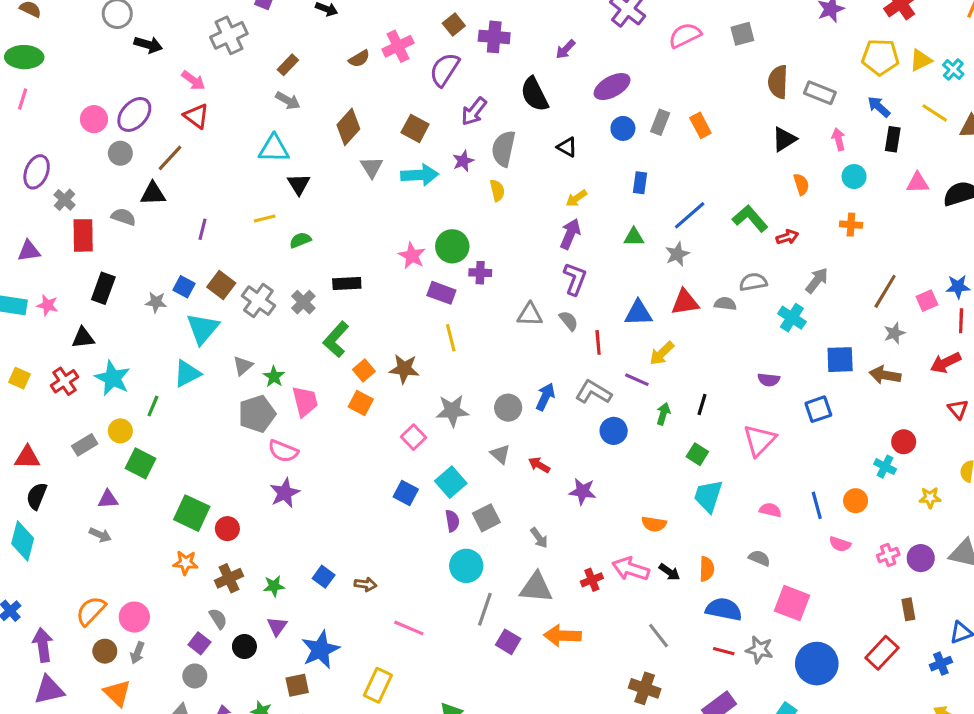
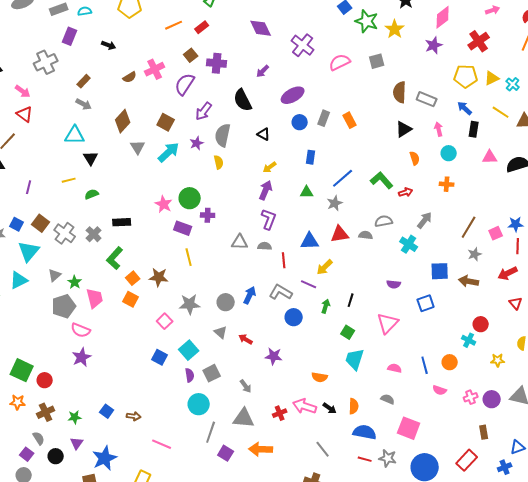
cyan arrow: (420, 175) -> (169, 152), turned -40
gray semicircle: (569, 321) -> (265, 246), turned -48

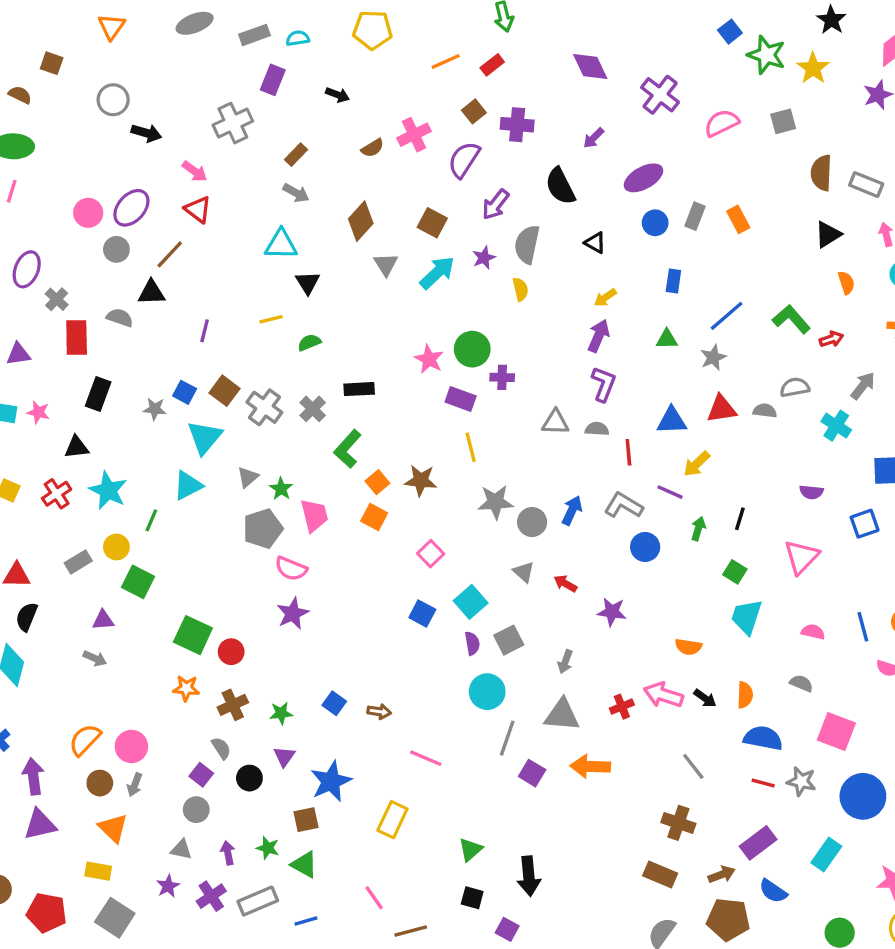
gray star: (190, 304) -> (495, 502), moved
gray arrow: (246, 386) -> (565, 662), turned 56

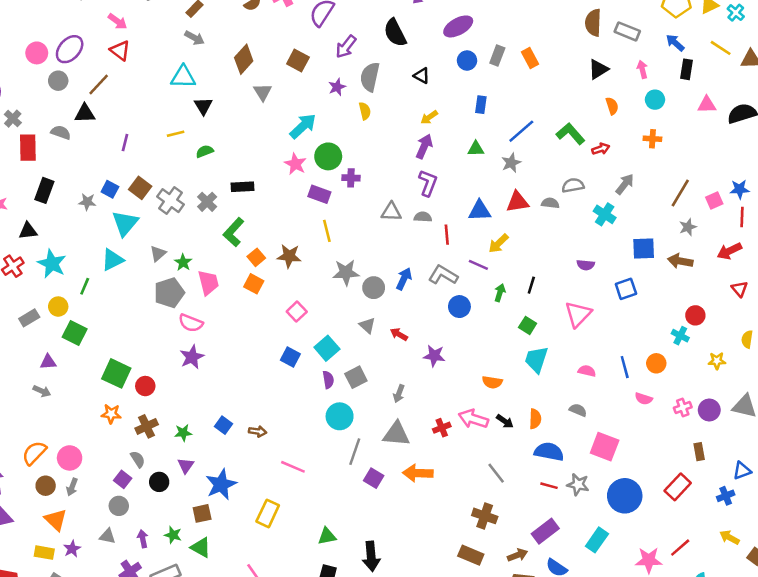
cyan arrow: (437, 273) -> (303, 126), moved
green triangle: (471, 850) -> (327, 536), turned 30
purple star: (168, 886) -> (72, 549), moved

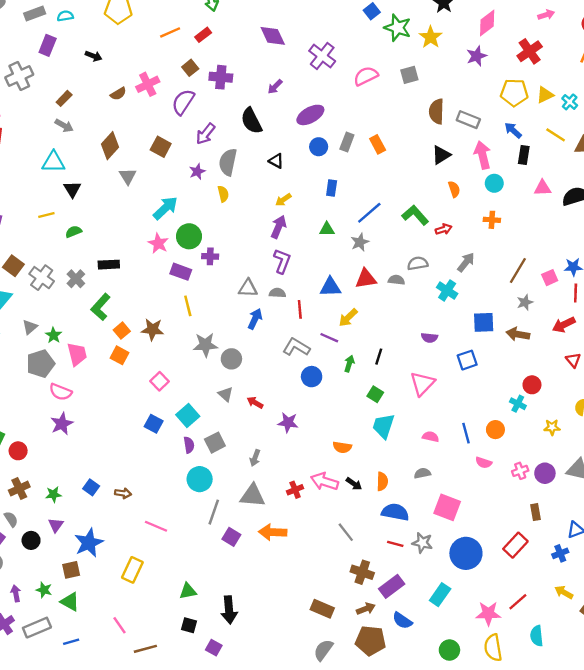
pink arrow: (642, 69) -> (482, 155), size x1.6
blue arrow: (404, 279) -> (255, 319), moved
gray semicircle: (578, 410) -> (422, 473), turned -35
brown cross: (485, 516) -> (362, 572), moved

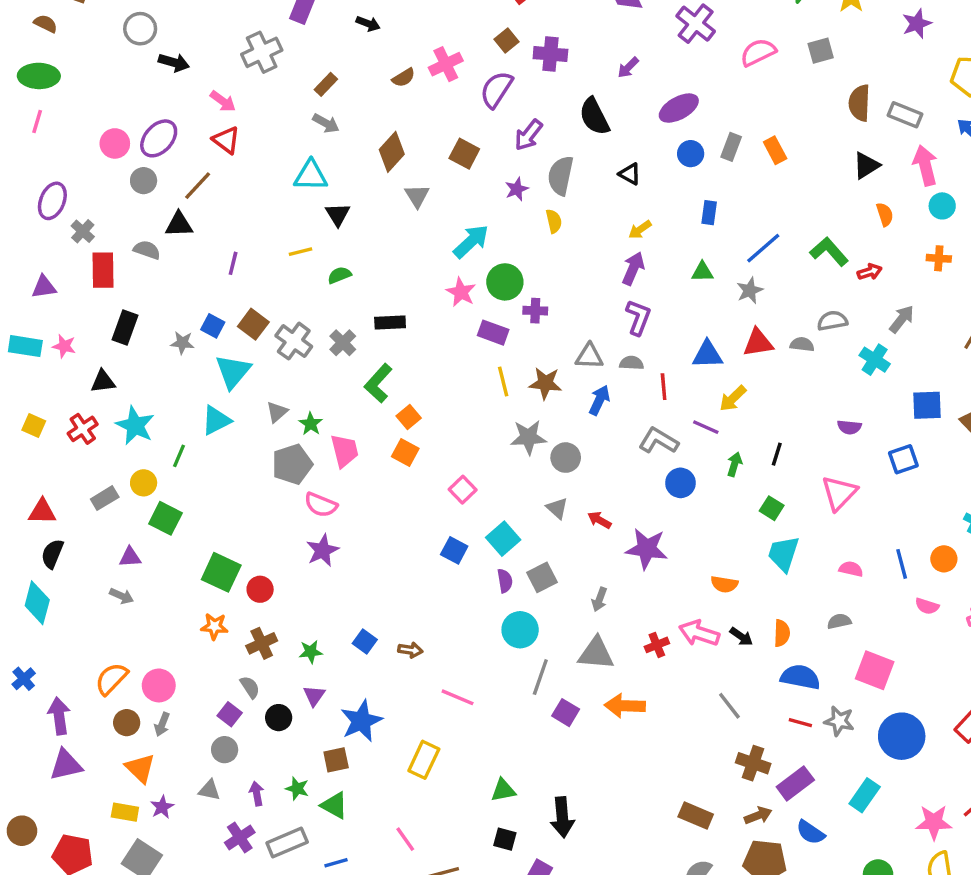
brown star: (152, 329) -> (545, 383), moved
purple star: (288, 423) -> (647, 549), size x1.4

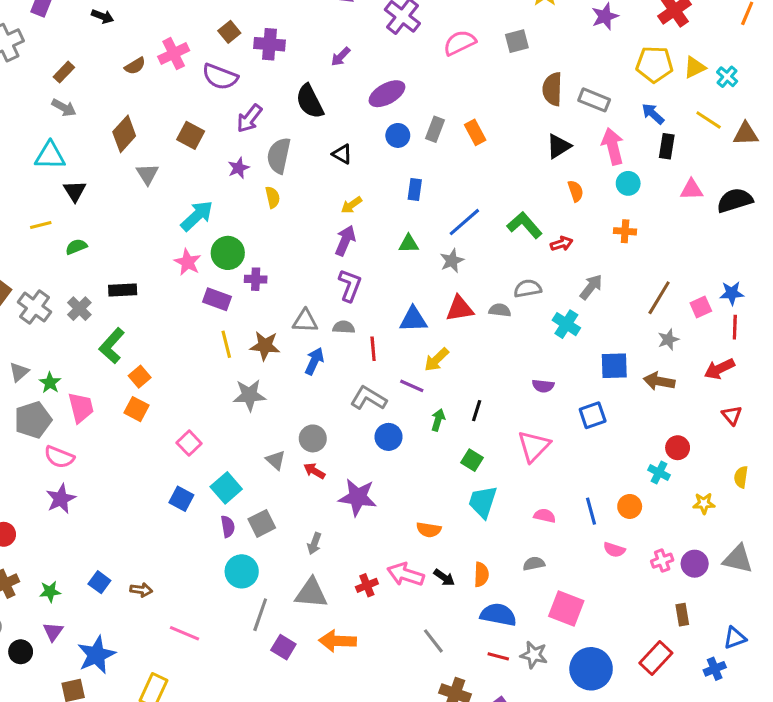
purple semicircle: (496, 89) -> (220, 77), turned -102
gray circle: (566, 458) -> (313, 438), moved

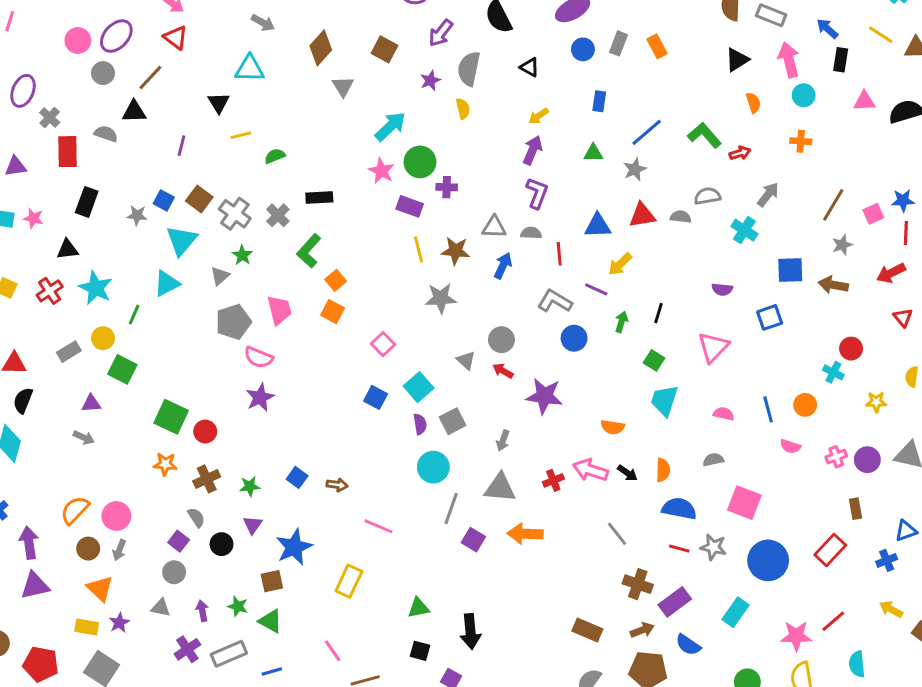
black triangle: (75, 191) -> (219, 103), moved
green star: (50, 383) -> (242, 255), moved

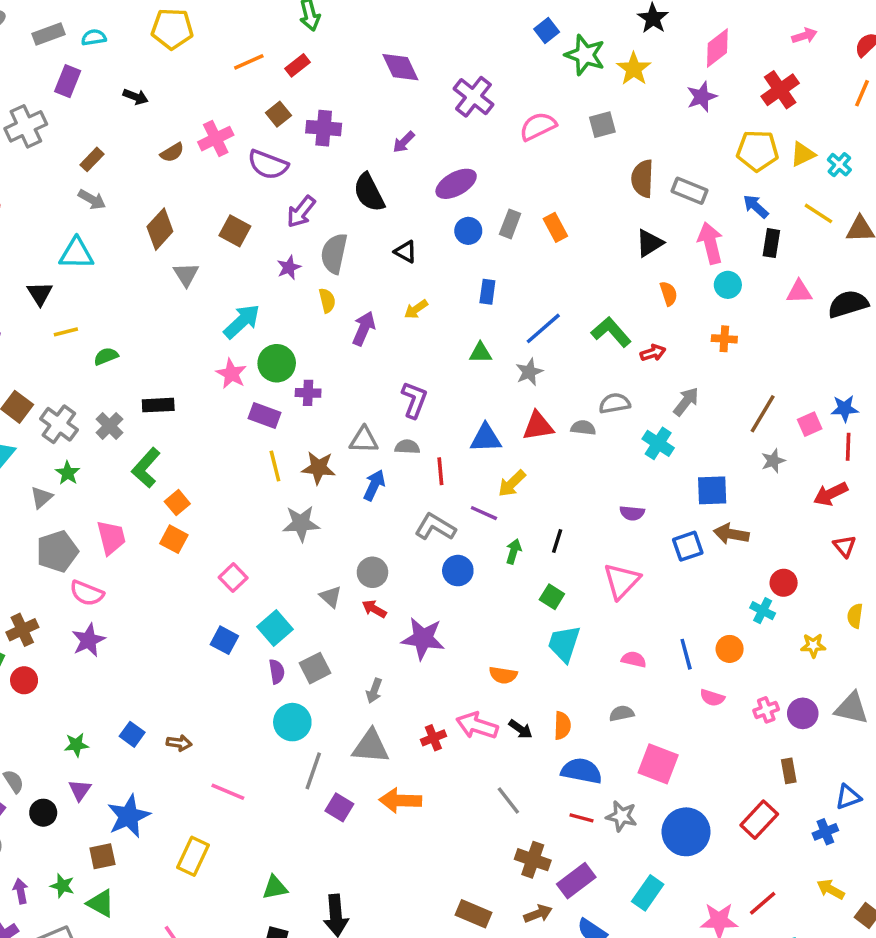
purple arrow: (533, 150) -> (364, 328), moved
brown arrow: (833, 285) -> (731, 534), moved
brown cross: (207, 479) -> (22, 630), moved

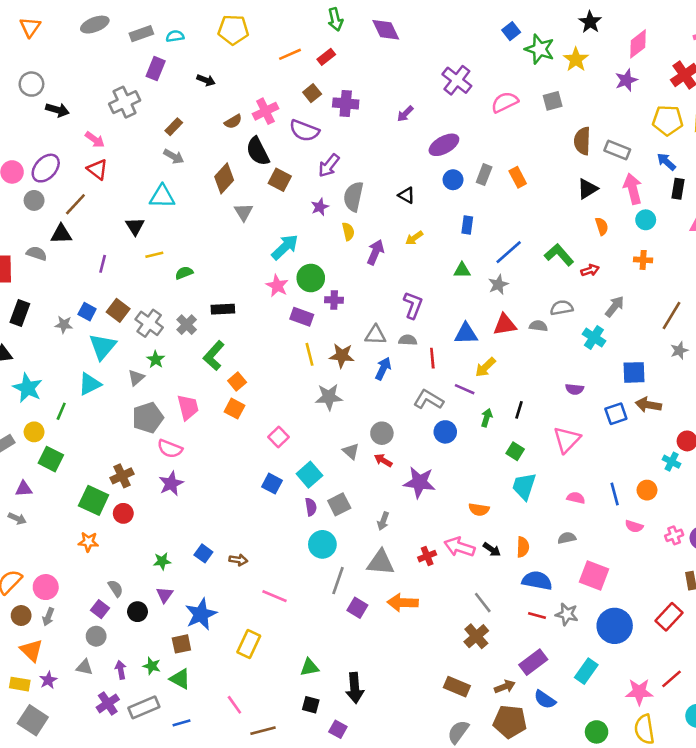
purple diamond: (400, 67) -> (386, 30), moved
black semicircle: (369, 193) -> (258, 151), moved
brown cross: (533, 860) -> (476, 636), moved, turned 30

